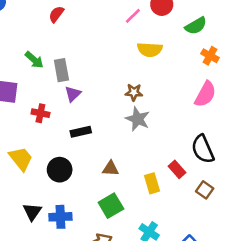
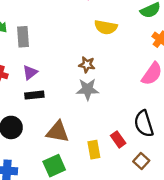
purple triangle: (73, 94) -> (30, 72), moved
gray star: (138, 119) -> (88, 89), turned -30
brown triangle: (111, 169) -> (58, 132), size x1.5

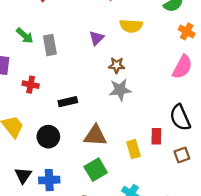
purple triangle: (30, 72) -> (97, 38), moved
red rectangle: (118, 139) -> (156, 136), turned 42
brown square: (141, 161) -> (182, 155), turned 35

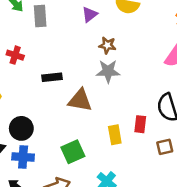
brown triangle: (95, 136) -> (80, 100), moved
black circle: (48, 137) -> (21, 128), moved

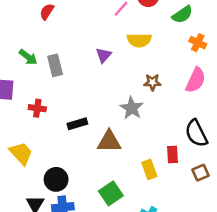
brown star: (107, 45) -> (152, 82), moved
gray star: (108, 71) -> (132, 108), turned -30

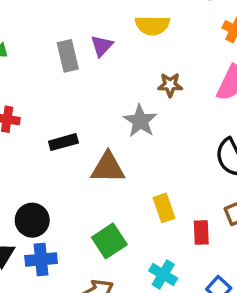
gray rectangle: (55, 65) -> (68, 56), moved
red rectangle: (173, 155) -> (201, 232), moved

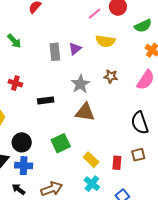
gray star: (140, 121) -> (80, 84), moved
brown triangle: (108, 168) -> (85, 112), moved
yellow rectangle: (164, 208) -> (91, 160), moved, turned -35
green square: (109, 241) -> (61, 143), moved

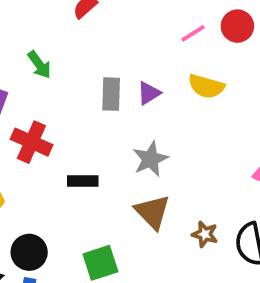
brown star: (111, 76) -> (205, 234), moved
red cross: (15, 83) -> (31, 142), size x1.5
brown triangle: (85, 112) -> (152, 212), turned 30

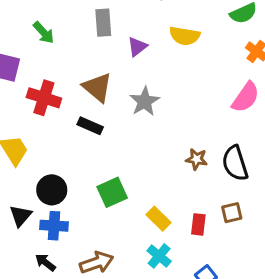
gray rectangle: (111, 94) -> (103, 23), moved
black rectangle: (83, 181) -> (90, 126), turned 30
brown triangle: (152, 212) -> (97, 87), moved

